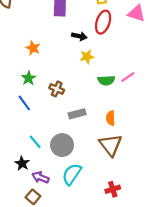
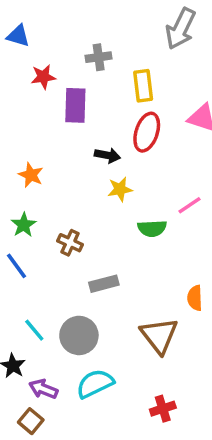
pink line: (128, 77) -> (190, 205), moved
orange semicircle: (111, 118) -> (195, 298), moved
cyan semicircle: (72, 174) -> (95, 384), turned 30

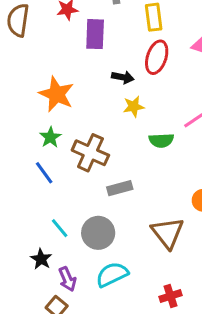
orange star: (31, 175) -> (57, 94), size x1.6
brown cross: (70, 243) -> (90, 153), size x1.6
purple arrow: (43, 389) -> (67, 279), turned -135

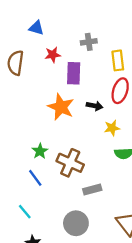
orange star: (57, 94) -> (61, 107), moved
yellow star: (134, 107) -> (112, 128), moved
cyan line: (60, 228) -> (25, 212), moved

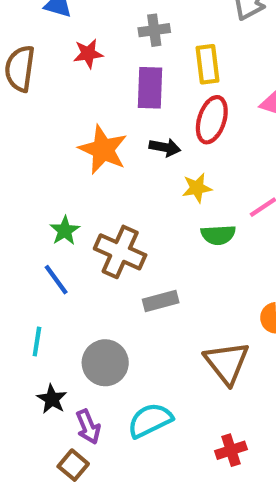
purple rectangle: (74, 73) -> (150, 88), moved
cyan line: (25, 212) -> (37, 341), turned 49
gray circle: (76, 223) -> (105, 363), moved

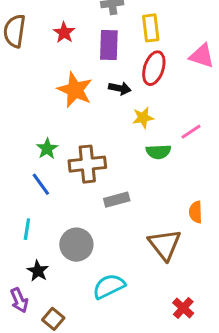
red star: (88, 54) -> (64, 33), moved, turned -30
brown cross: (120, 252) -> (87, 164), turned -30
purple arrow: (88, 427) -> (19, 300), moved
red cross: (231, 450) -> (183, 308), moved, turned -30

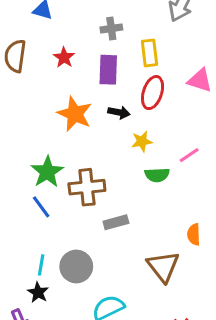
green star: (47, 149) -> (47, 172), size x1.5
cyan line: (27, 229) -> (41, 265), moved

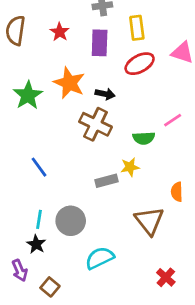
red ellipse: (153, 93) -> (140, 64), turned 44
black arrow: (119, 112) -> (105, 94), moved
yellow star: (142, 141) -> (130, 167), moved
green star: (47, 172) -> (28, 95), moved
brown cross: (87, 187) -> (95, 124), moved, turned 32

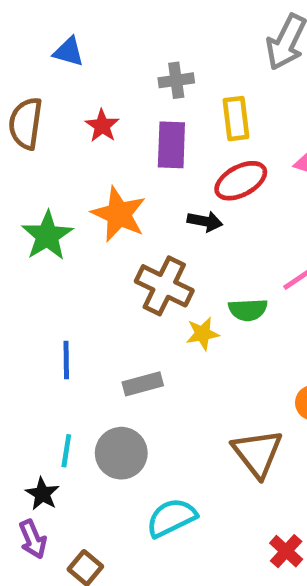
black arrow: (105, 94) -> (205, 221), moved
blue line: (39, 167) -> (66, 360), turned 35
yellow star: (130, 167) -> (202, 334), moved
gray rectangle: (107, 181) -> (143, 384), moved
black star: (36, 244) -> (42, 494), moved

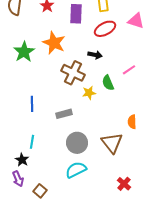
black arrow: (205, 221) -> (95, 55), moved
green semicircle: (248, 310) -> (108, 83), turned 70
gray circle: (121, 453) -> (77, 143), moved

